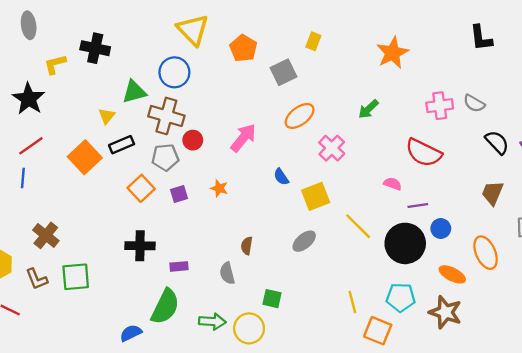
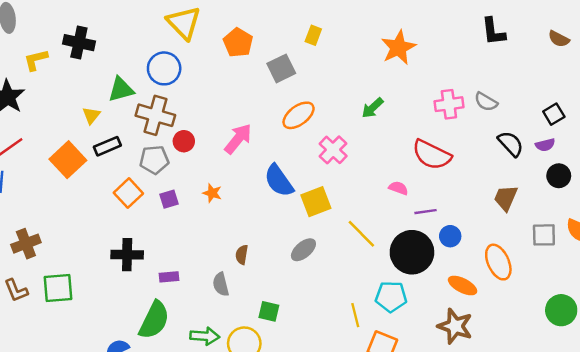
blue semicircle: (281, 177) -> (279, 181), size x1.8
brown cross: (46, 235) -> (26, 244), turned 30
cyan pentagon: (401, 297) -> (391, 297), moved

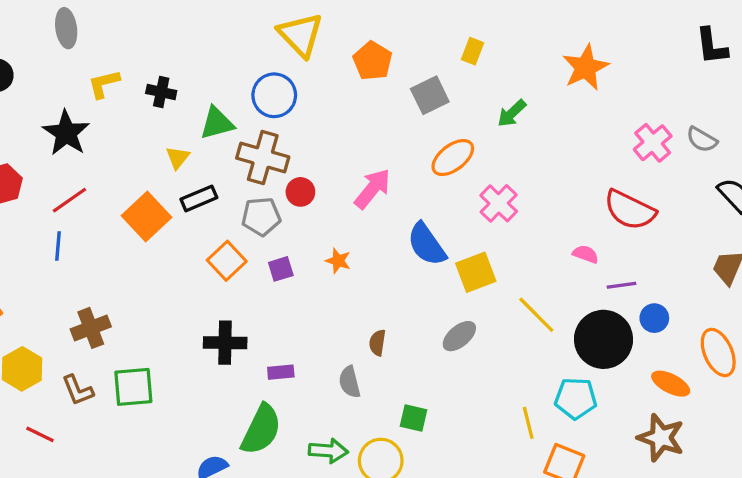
black cross: (79, 43) -> (161, 92), moved, size x0.7
pink cross: (449, 104) -> (653, 143), turned -32
green arrow: (373, 108) -> (512, 113), moved

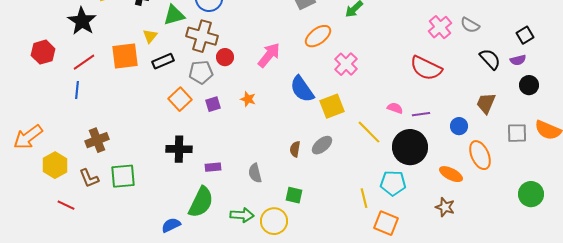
orange square: (146, 217) -> (125, 56), moved, turned 36
pink semicircle: (585, 254) -> (395, 108), moved
blue circle: (654, 318) -> (459, 126), moved
brown semicircle: (377, 343) -> (295, 149), moved
brown star: (661, 438) -> (445, 207), size x0.7

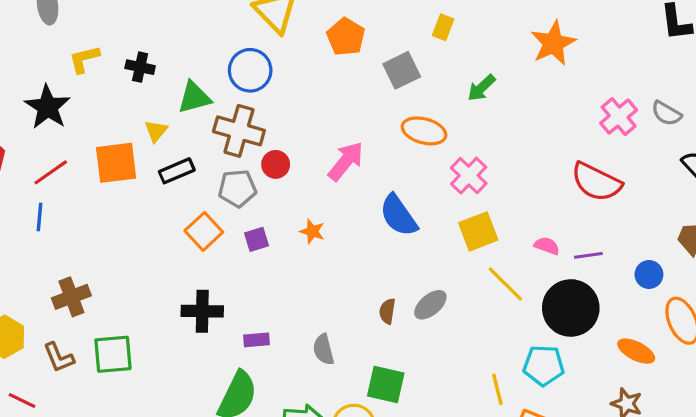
orange ellipse: (318, 36) -> (424, 131), turned 52
yellow square: (332, 106) -> (478, 231), moved
green square: (294, 195) -> (386, 385), size x1.4

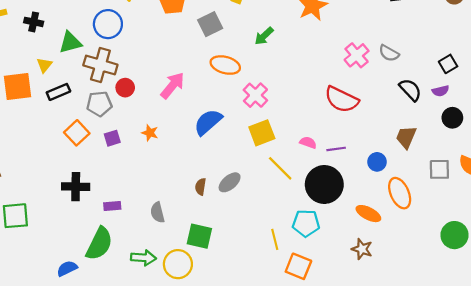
blue semicircle: (398, 215) -> (208, 122), turned 84

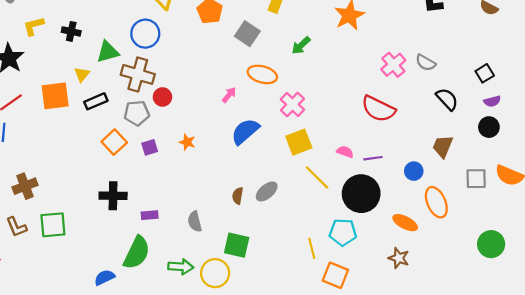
gray square: (210, 24) -> (247, 34), turned -30
pink arrow: (173, 85) -> (229, 95), moved, size x0.6
purple semicircle: (441, 91) -> (492, 101), moved

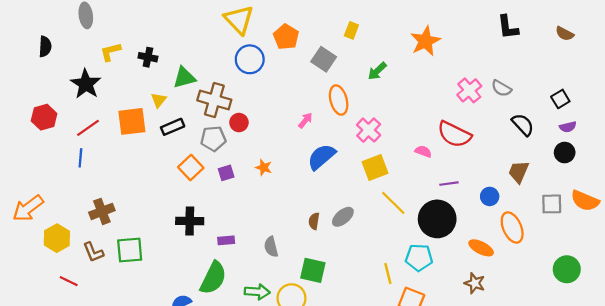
blue circle: (145, 34) -> (250, 59), moved
orange ellipse: (262, 74) -> (339, 100), turned 60
pink semicircle: (345, 152) -> (423, 151), moved

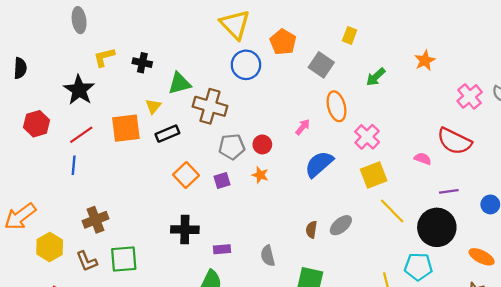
orange star: (425, 41) -> (425, 60), moved, size x0.7
black semicircle: (45, 46) -> (20, 68), moved
red circle: (239, 123) -> (262, 144), moved
gray pentagon: (213, 139) -> (232, 147), moved

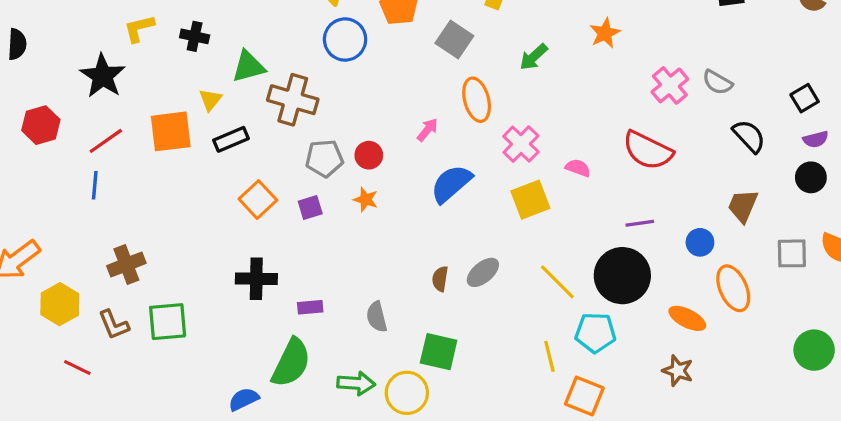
pink semicircle: (423, 159) -> (578, 168), moved
yellow line: (392, 211) -> (557, 282), moved

